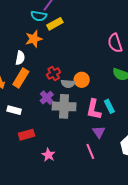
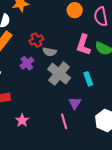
orange circle: (82, 80) -> (75, 10), moved
gray cross: (64, 106) -> (59, 74), moved, turned 30
pink L-shape: (94, 109) -> (83, 45), moved

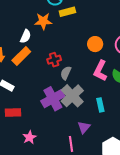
orange circle: (75, 10) -> (95, 44), moved
gray semicircle: (50, 52) -> (66, 73), turned 96
purple cross: (27, 63) -> (53, 99), moved, size x1.6

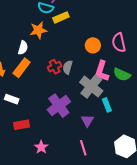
gray semicircle: (66, 73) -> (68, 67), moved
gray cross: (72, 96) -> (91, 86), moved
purple triangle: (84, 127) -> (87, 121), moved

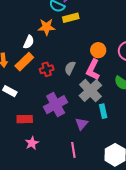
red cross: (55, 67) -> (47, 69), moved
pink L-shape: (102, 71) -> (93, 70), moved
red rectangle: (21, 125) -> (25, 119), moved

